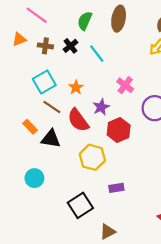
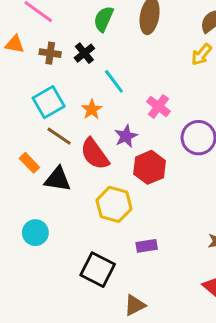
orange triangle: (19, 39) -> (15, 44), turned 32
cyan line: (97, 54) -> (114, 81), moved
black square: (80, 205) -> (98, 270), turned -30

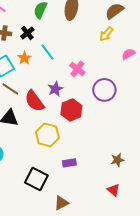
orange star: (92, 109) -> (24, 58), moved

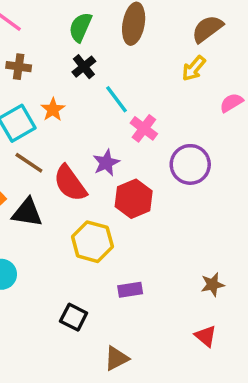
black cross: (27, 33) -> (84, 67), moved
cyan line: (47, 52) -> (116, 99), moved
black square: (36, 179) -> (74, 317), size x0.7

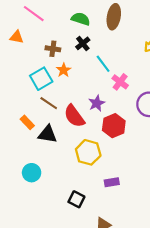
green semicircle: (80, 27) -> (81, 19), turned 84
brown cross: (19, 67) -> (53, 49), moved

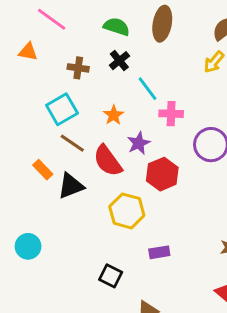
orange star: (64, 70) -> (114, 115), moved
pink cross: (120, 82) -> (171, 114), turned -35
black triangle: (48, 134) -> (71, 186), turned -30
cyan circle: (32, 173) -> (28, 246), moved

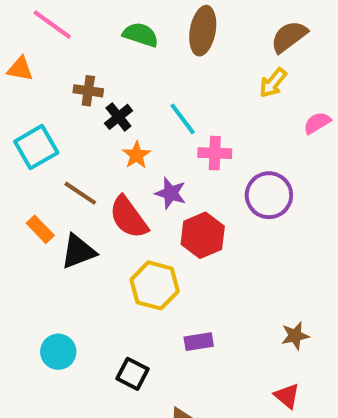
black cross: (119, 61) -> (118, 117), moved
cyan square: (62, 109) -> (36, 147), moved
purple star: (139, 143) -> (171, 193), turned -30
cyan circle: (28, 246) -> (58, 352), moved

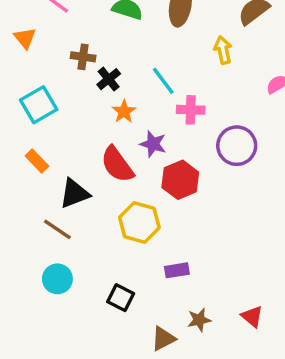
orange triangle: (20, 69) -> (25, 38), turned 40
yellow arrow: (273, 83) -> (223, 50), moved, turned 128
brown line: (80, 193) -> (57, 229), moved
orange rectangle: (40, 229) -> (37, 161), moved
brown star: (295, 336) -> (199, 320), moved

